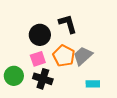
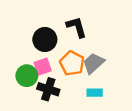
green circle: (14, 76) -> (27, 76), moved
cyan rectangle: (93, 84) -> (95, 93), moved

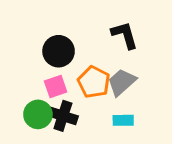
black L-shape: (77, 27) -> (125, 35), moved
green circle: (27, 76) -> (38, 114), moved

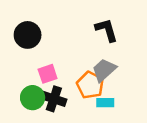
black circle: (59, 51) -> (28, 35), moved
orange pentagon: (94, 82) -> (90, 85), moved

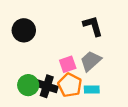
pink square: (48, 74) -> (68, 64), moved
orange pentagon: (90, 85) -> (70, 85), moved

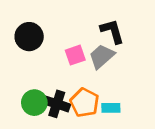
gray trapezoid: (91, 61) -> (102, 56), moved
pink square: (68, 64) -> (75, 55), moved

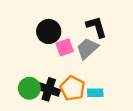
black circle: (29, 37) -> (49, 31), moved

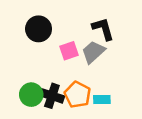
black circle: (49, 31) -> (39, 29), moved

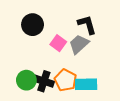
pink square: (69, 51) -> (58, 43), turned -35
cyan rectangle: (102, 99) -> (86, 84), size x1.5

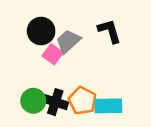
pink square: (58, 43) -> (53, 54), moved
gray trapezoid: (79, 44) -> (68, 41), moved

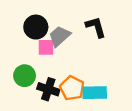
pink square: (53, 54) -> (46, 47), turned -36
green circle: (33, 101) -> (25, 76), moved

